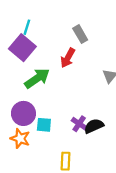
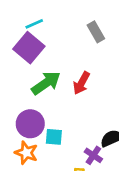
cyan line: (27, 27) -> (34, 24), turned 49
red arrow: (68, 58) -> (81, 83), moved
purple cross: (79, 124) -> (93, 155), moved

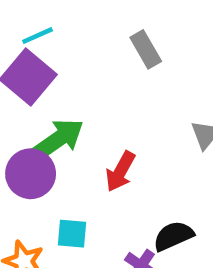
red arrow: (81, 83) -> (120, 171), moved
purple circle: (30, 124) -> (31, 174), moved

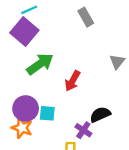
purple circle: (31, 174) -> (26, 109), moved

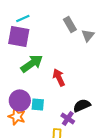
purple square: (24, 31) -> (19, 36), turned -30
gray triangle: (117, 62) -> (88, 35), moved
red arrow: (73, 81) -> (59, 77), turned 126

